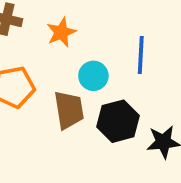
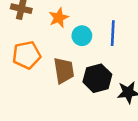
cyan circle: (93, 76) -> (82, 36), moved

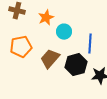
blue line: (113, 33) -> (90, 44), moved
brown trapezoid: (64, 70) -> (50, 59), turned -130

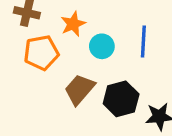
blue line: (90, 44) -> (143, 41), moved
orange pentagon: (21, 47) -> (41, 53), moved

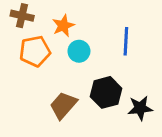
cyan circle: (102, 46) -> (79, 51), moved
brown trapezoid: (80, 89) -> (63, 105), moved

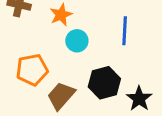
orange pentagon: (35, 51) -> (32, 70), moved
black star: (140, 108) -> (139, 99), turned -30

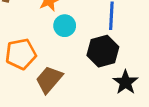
black hexagon: (104, 83) -> (103, 51), moved

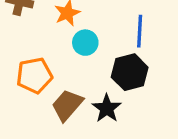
black star: (126, 82) -> (107, 108), moved

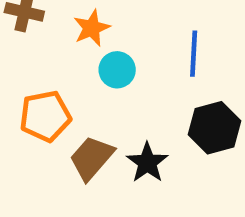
black hexagon: (130, 72) -> (215, 128), moved

